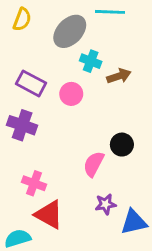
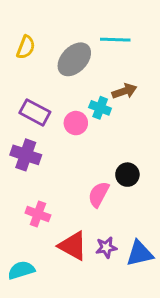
cyan cross: (91, 61) -> (100, 108), moved
brown arrow: (119, 76) -> (124, 91), moved
purple star: (106, 204) -> (106, 247), moved
red triangle: (49, 215) -> (73, 246), moved

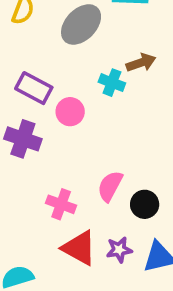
pink circle: (76, 123) -> (70, 112), moved
black circle: (127, 175) -> (145, 204), moved
pink cross: (38, 214) -> (61, 204), moved

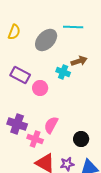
purple cross: (23, 139) -> (17, 124), moved
pink semicircle: (110, 186) -> (51, 125), moved

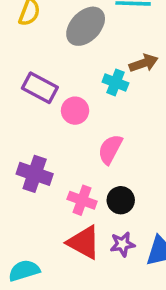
pink semicircle: (51, 125) -> (110, 149), moved
pink cross: (35, 139) -> (82, 200), moved
black circle: (81, 139) -> (121, 200), moved

